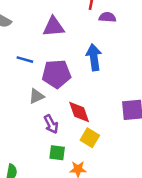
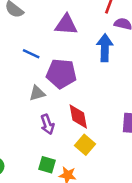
blue arrow: (94, 57) -> (105, 48), moved
green square: (57, 153) -> (47, 165), moved

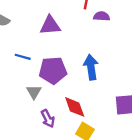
blue arrow: (105, 48) -> (91, 67), moved
gray triangle: (37, 93) -> (34, 92), turned -35

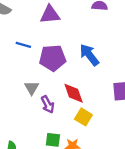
blue arrow: (91, 67) -> (89, 55), turned -30
gray triangle: (34, 92) -> (32, 88), moved

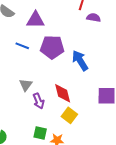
purple triangle: (50, 15) -> (36, 20), moved
purple pentagon: (53, 58) -> (52, 47), moved

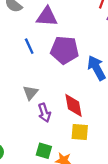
blue line: (22, 46) -> (29, 46), turned 40
yellow square: (69, 115) -> (80, 132), turned -35

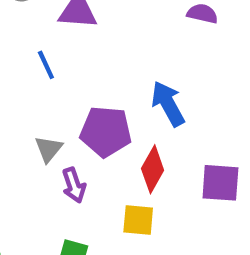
purple pentagon: (65, 50) -> (106, 132), moved
red diamond: (73, 105) -> (153, 169), moved, turned 40

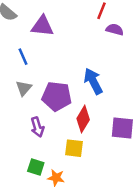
gray triangle: (49, 149) -> (24, 88), moved

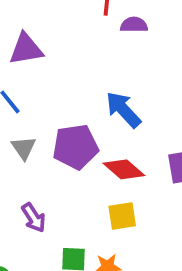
red diamond: (83, 119) -> (124, 169), turned -65
purple arrow: (37, 127) -> (34, 218), moved

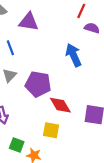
blue arrow: (123, 110) -> (73, 55), moved

